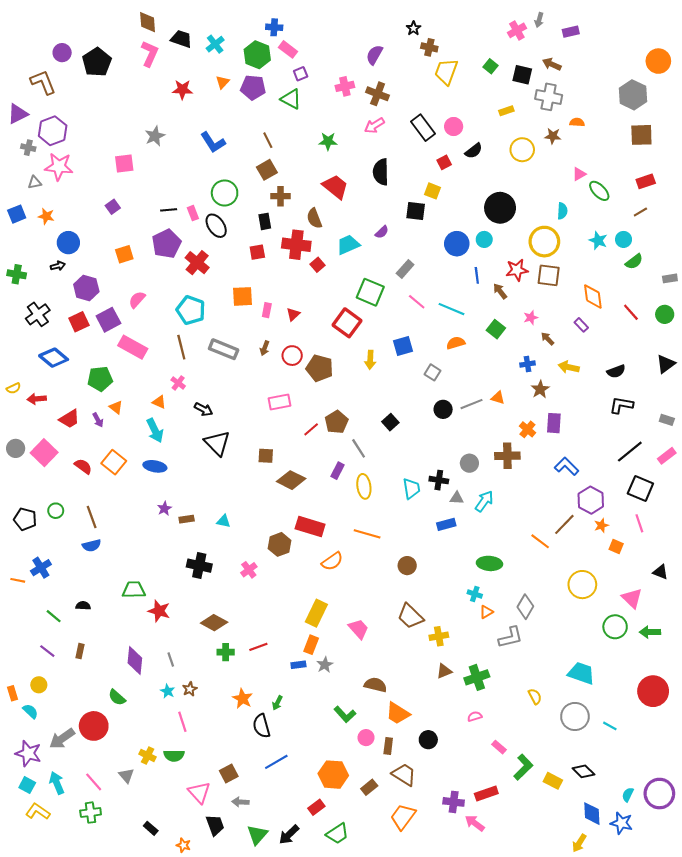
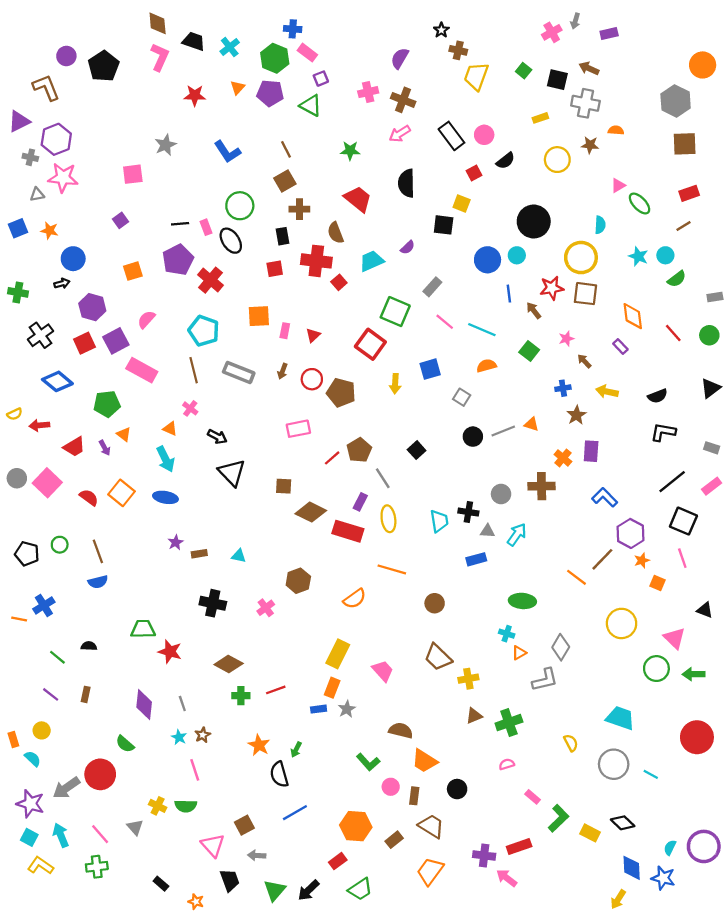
red rectangle: (310, 527) -> (348, 531), moved

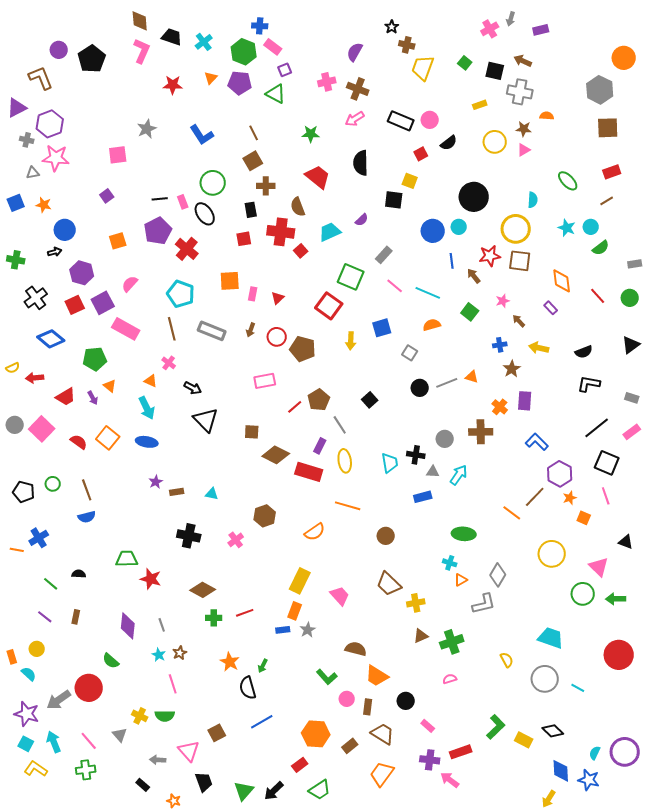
black rectangle: (451, 136) -> (401, 121), turned -30
pink triangle: (618, 185) -> (524, 150), moved
pink rectangle: (533, 797) -> (428, 726), moved
gray arrow: (257, 855) -> (158, 760), moved

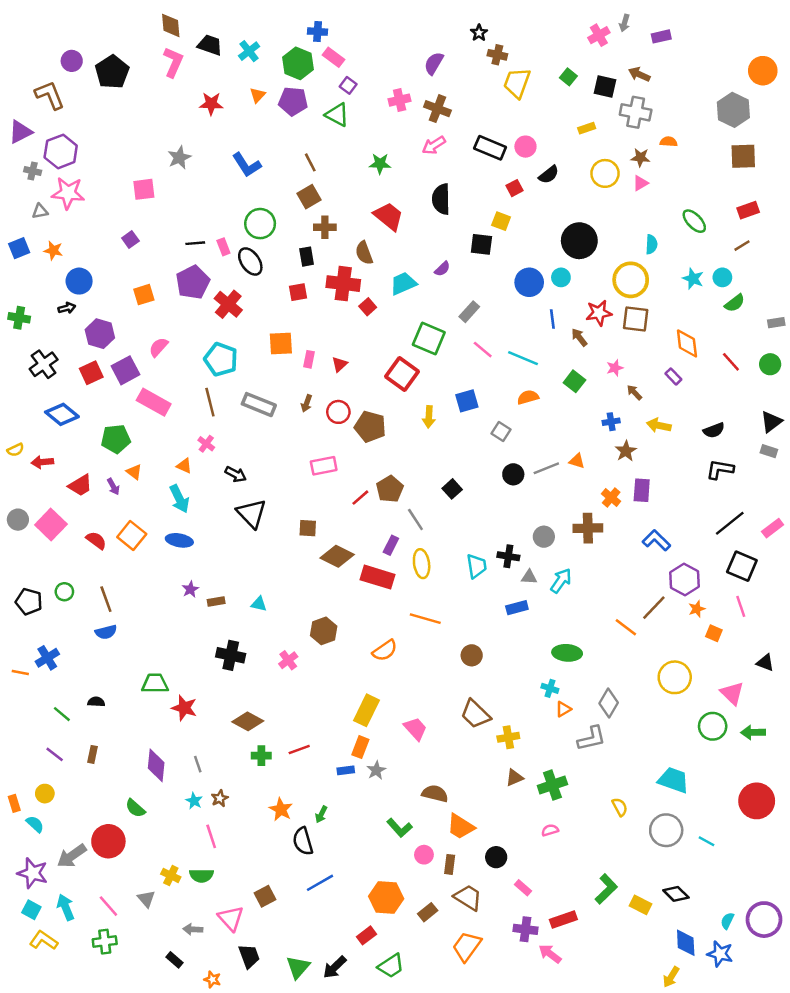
purple square: (285, 70) -> (348, 85), turned -32
gray rectangle: (632, 398) -> (769, 451), moved

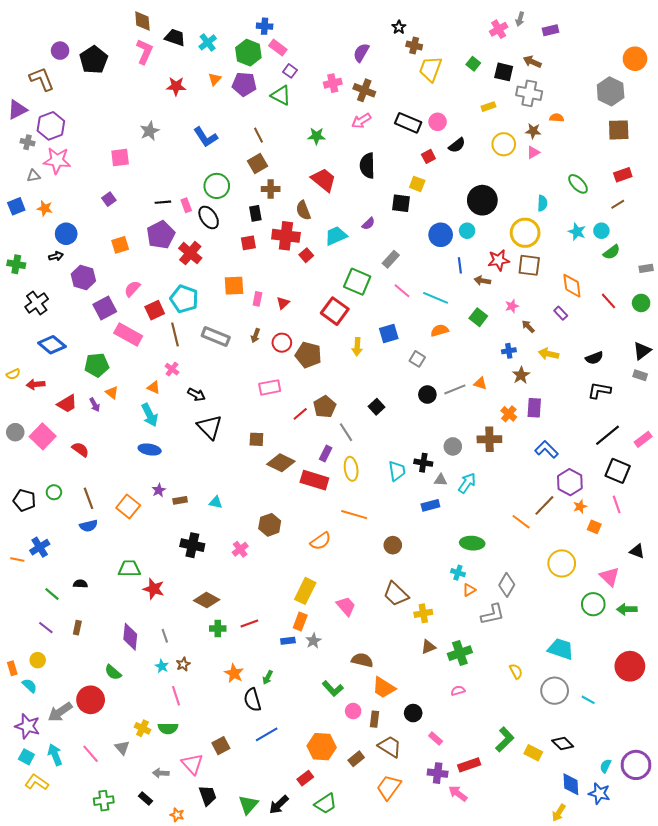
brown arrow: (579, 337) -> (482, 281), turned -42
red square: (91, 373) -> (155, 310), moved
orange square: (132, 535) -> (128, 506), moved
green cross: (105, 942) -> (104, 801), moved

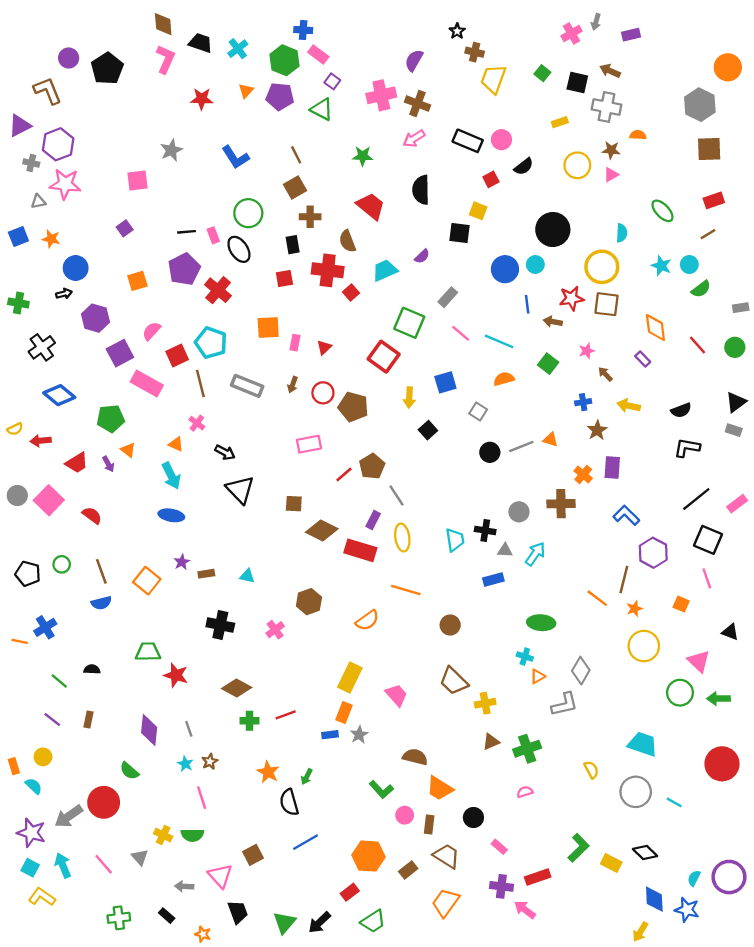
pink cross: (333, 83) -> (381, 95), size x1.4
black square: (377, 407) -> (428, 430), moved
brown line: (544, 505) -> (624, 580), turned -30
orange star: (580, 506) -> (634, 609), moved

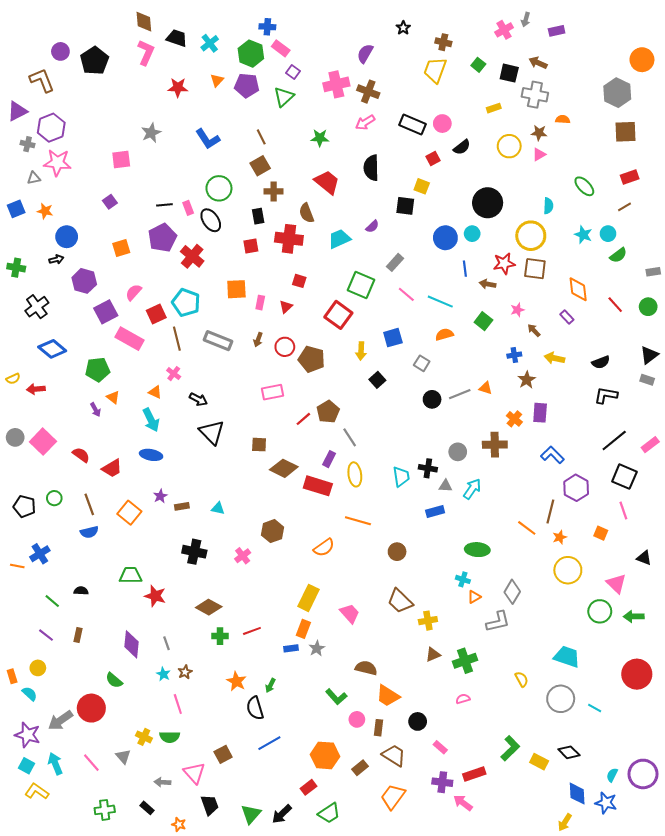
brown cross: (475, 52) -> (443, 42), moved
green triangle: (322, 109) -> (284, 97), turned 50
red square: (351, 292) -> (299, 281), moved, turned -32
red trapezoid: (77, 463) -> (112, 468), moved

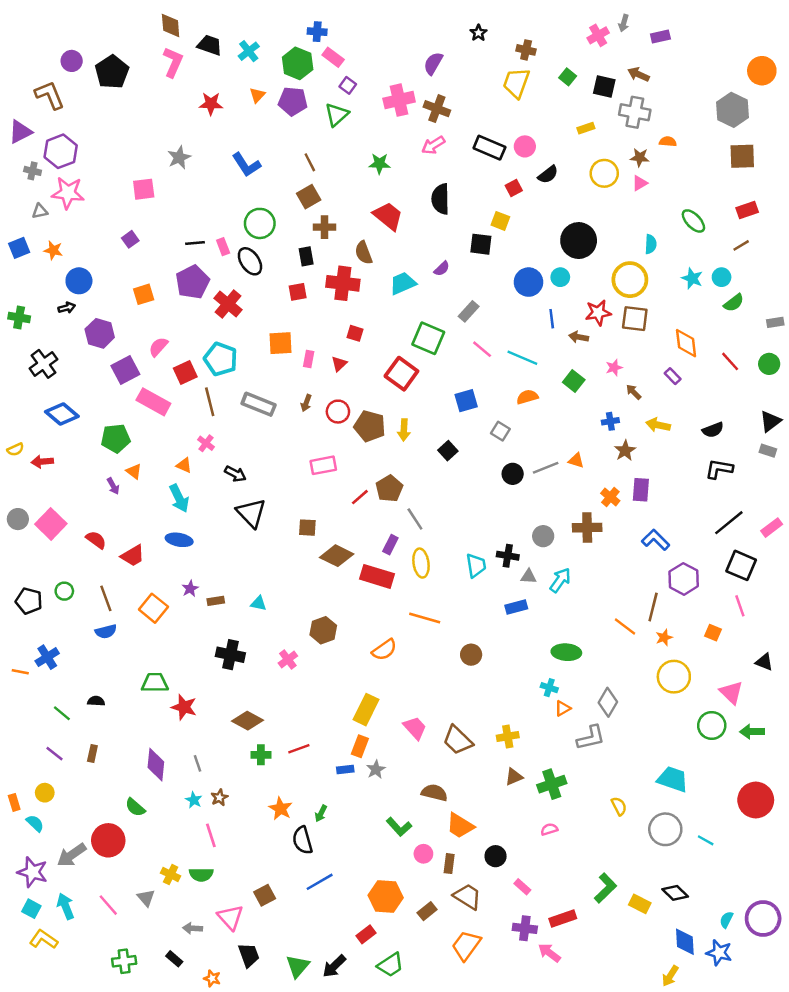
yellow arrow: (361, 351) -> (404, 430), moved
brown trapezoid: (400, 601) -> (458, 740), moved

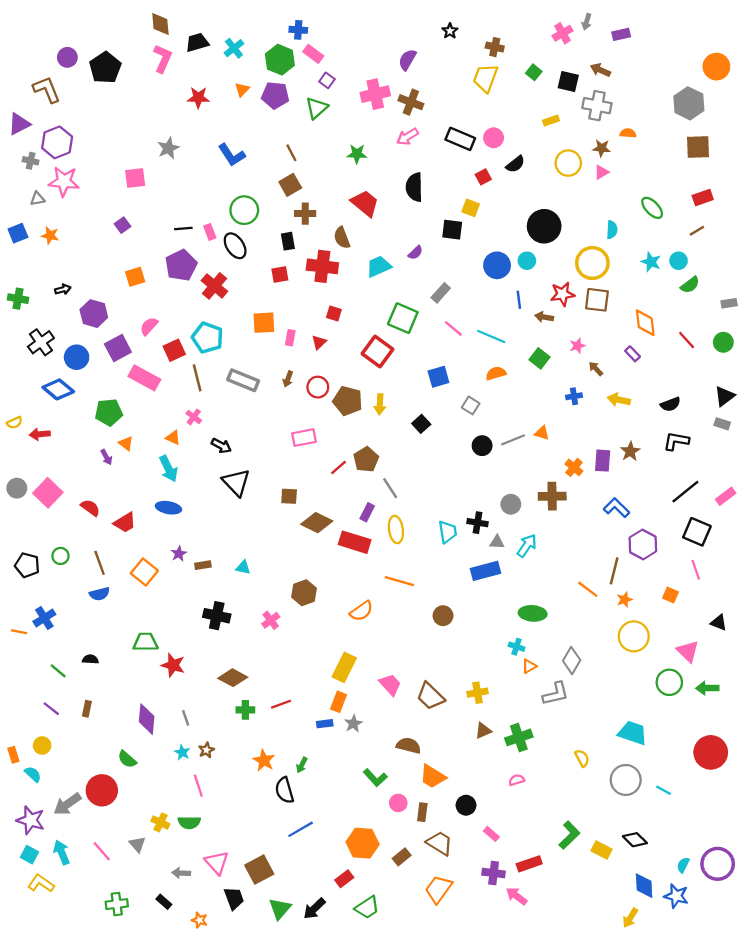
black trapezoid: (210, 45) -> (197, 42), turned -35
blue circle: (79, 281) -> (77, 357), moved
brown star: (625, 451) -> (630, 451), moved
blue rectangle: (516, 607) -> (486, 571), size x1.4
brown square: (265, 895) -> (259, 870), moved, size x1.4

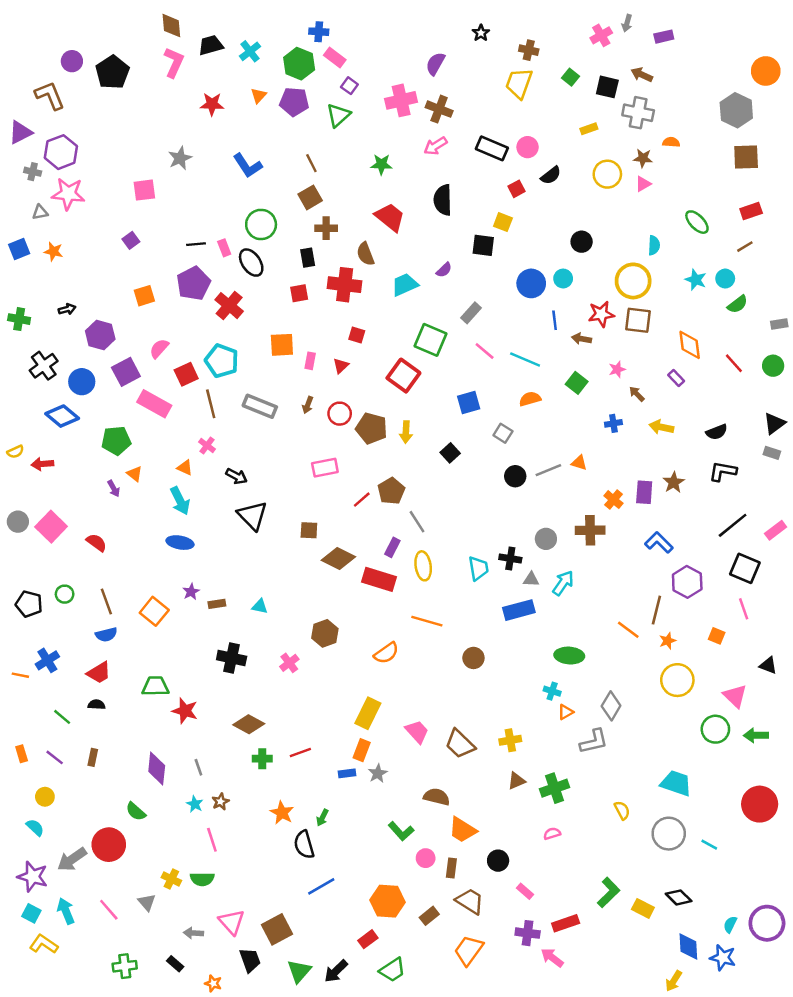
black circle: (544, 226) -> (582, 242), size x0.6
red trapezoid: (125, 523) -> (99, 673), moved
orange rectangle: (13, 755) -> (22, 754), moved

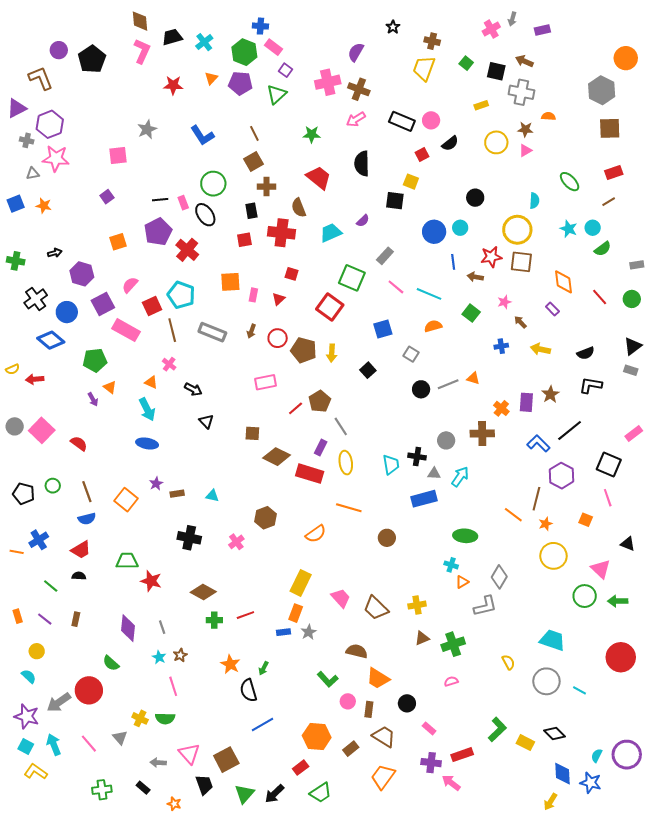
black triangle: (252, 516) -> (206, 421), size x0.6
black line: (733, 525) -> (570, 430), moved

